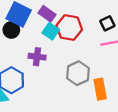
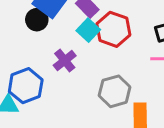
purple cross: (37, 57) -> (65, 60), turned 35

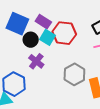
black circle: (37, 20) -> (31, 40), moved

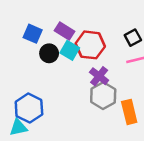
blue square: (17, 24) -> (33, 34), size x0.7
purple cross: (36, 61) -> (99, 76), moved

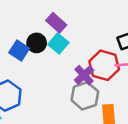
blue square: (33, 34) -> (19, 50), moved
red hexagon: (90, 45) -> (104, 65), moved

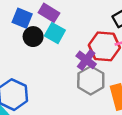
blue square: (19, 50) -> (22, 18), moved

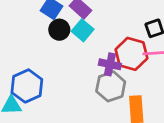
purple cross: (86, 60) -> (110, 64), turned -36

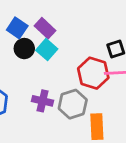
purple cross: (110, 64) -> (43, 101), moved

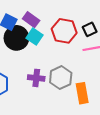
black circle: (24, 49) -> (16, 38), size x1.5
red hexagon: (93, 73) -> (64, 31), moved

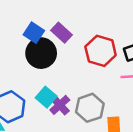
cyan square: (35, 37) -> (46, 97), moved
purple cross: (36, 78) -> (60, 105), turned 35

